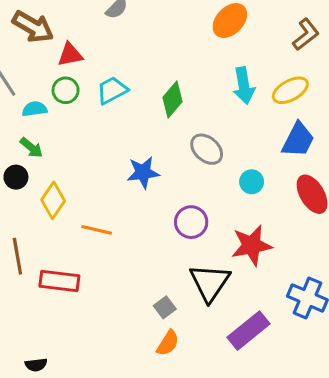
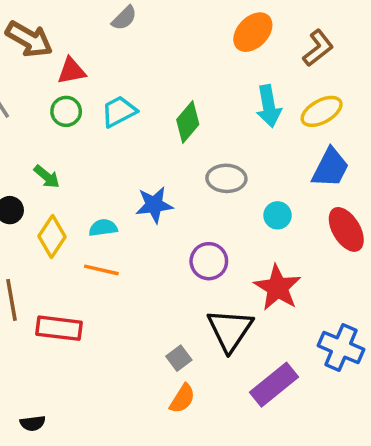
brown L-shape: (306, 34) -> (318, 48), moved
cyan semicircle: (35, 109) -> (103, 228), moved
green arrow: (31, 148) -> (47, 177), moved
gray ellipse: (207, 149) -> (226, 178), turned -40
red star: (252, 245) -> (278, 288), turned -30

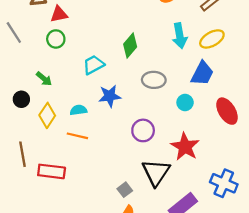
cyan trapezoid: (119, 111) -> (94, 65), moved
blue trapezoid: (330, 168) -> (202, 73), moved

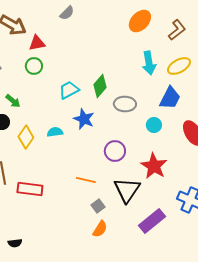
green diamond: (130, 45) -> (100, 86), moved
green arrow: (44, 79) -> (13, 101), moved
blue star: (110, 96) -> (84, 119), turned 30
orange line: (77, 136) -> (86, 180), moved

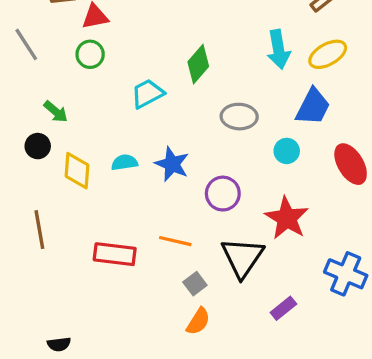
green diamond: (100, 86) -> (198, 64), moved
blue star: (84, 119) -> (172, 164), moved
yellow diamond: (26, 137) -> (77, 171), turned -30
red rectangle: (30, 189) -> (115, 254), moved
purple rectangle: (152, 221) -> (283, 308), size x0.6

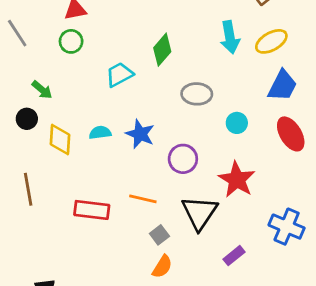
blue trapezoid: (313, 107) -> (282, 86), moved

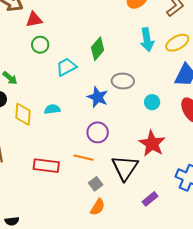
green circle: (71, 41) -> (40, 45), moved
blue star: (140, 134) -> (98, 97), moved
purple circle: (183, 159) -> (98, 132), moved

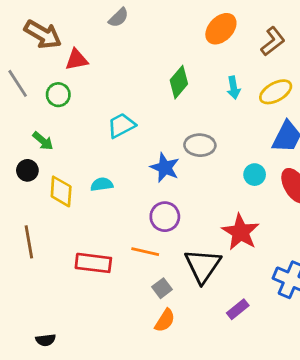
cyan arrow: (147, 40) -> (234, 88), size x0.7
green circle: (40, 45) -> (58, 95), moved
green diamond: (98, 49) -> (179, 82), moved
cyan circle: (152, 102) -> (255, 175), moved

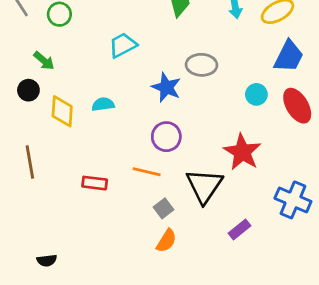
red rectangle: (93, 263) -> (95, 183), size x0.7

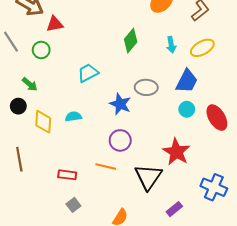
blue trapezoid: (289, 56) -> (187, 81), moved
gray square: (164, 208) -> (73, 205), moved

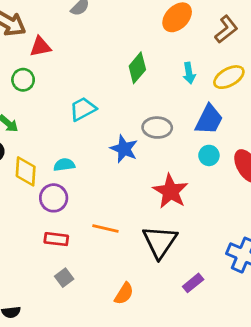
purple circle: (120, 140) -> (54, 198), moved
red star: (176, 152) -> (170, 191), moved

